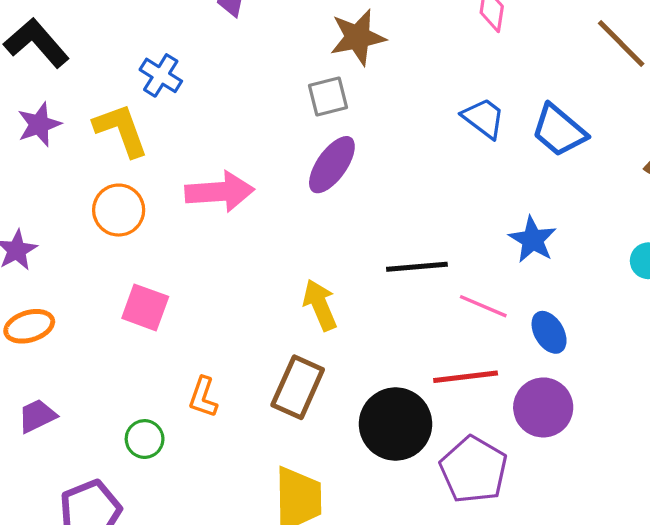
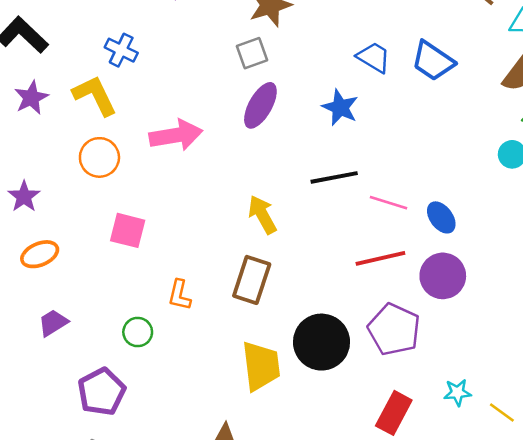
blue star: (533, 240) -> (340, 108), moved
black circle: (396, 424) -> (321, 342), moved

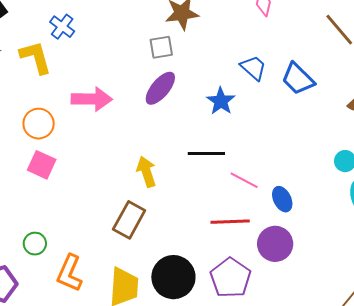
orange circle: (99, 157) -> (39, 124), moved
orange L-shape: (180, 295) -> (70, 273), moved, size x1.5

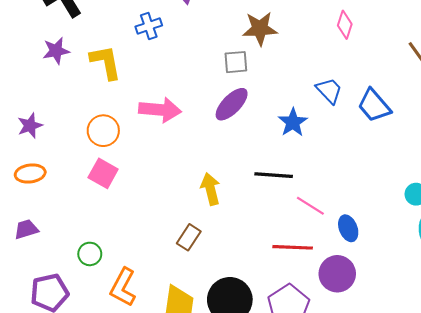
blue cross: (62, 27) -> (149, 26), moved, turned 30
brown rectangle: (129, 220) -> (189, 237), size x0.7

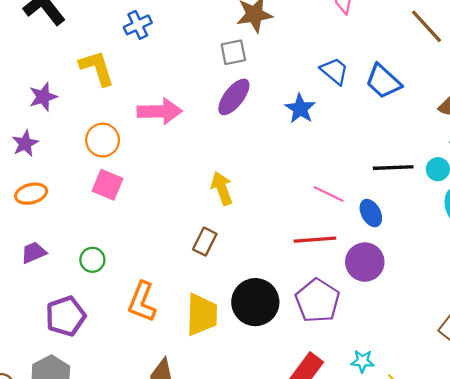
purple star: (56, 51) -> (43, 97), moved
black line: (274, 175) -> (393, 168), moved
green circle: (90, 254) -> (92, 260), moved

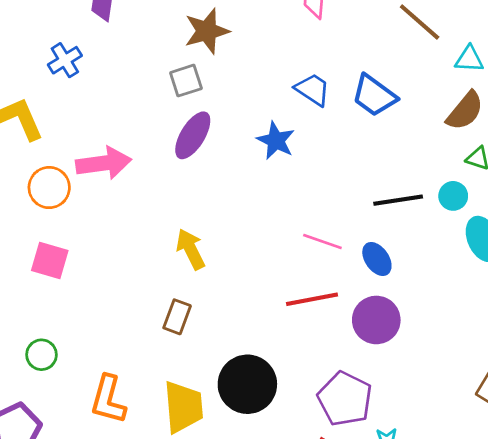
orange circle: (103, 140) -> (49, 188), moved
purple pentagon: (317, 301) -> (345, 399), moved

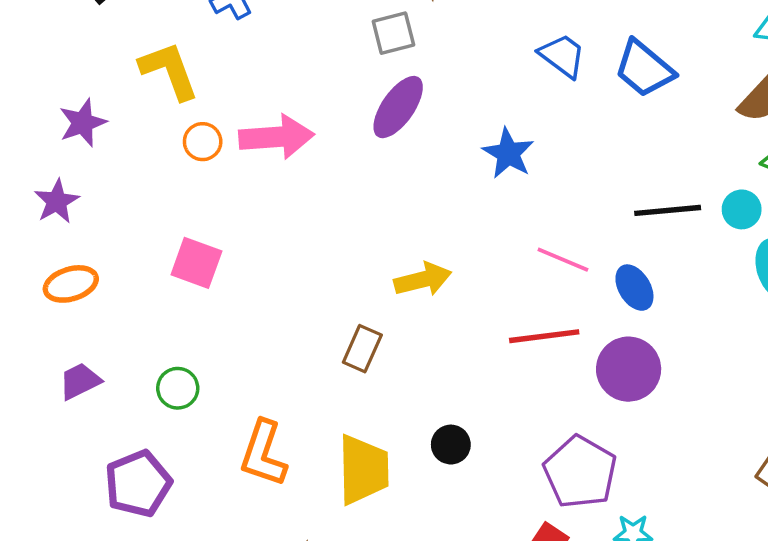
blue star: (276, 141) -> (508, 153), moved
orange circle: (49, 188) -> (203, 142), moved, size x0.7
yellow arrow: (191, 249) -> (423, 279), moved, turned 99
black circle: (247, 384) -> (451, 445), size x0.5

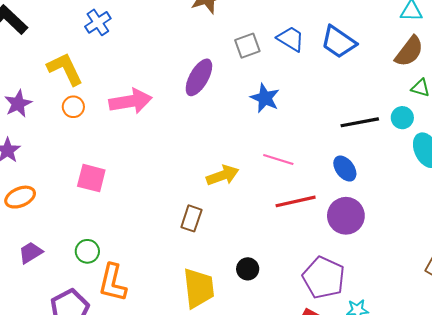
gray square: (393, 33) -> (247, 46), moved
orange circle: (203, 142) -> (73, 107), moved
pink line: (563, 260) -> (278, 159), moved
orange L-shape: (263, 454) -> (113, 283), moved

